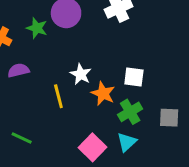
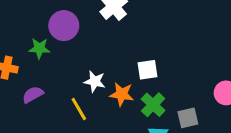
gray square: (169, 118) -> (188, 118), moved

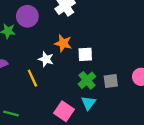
orange star: (122, 94) -> (63, 43), moved
gray square: (188, 118) -> (111, 81), moved

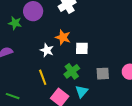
yellow line: (32, 78) -> (43, 77), moved
green cross: (87, 80) -> (72, 71), moved

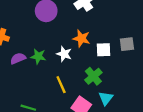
green star: (15, 23) -> (38, 56), moved
gray square: (103, 74) -> (127, 44), moved

